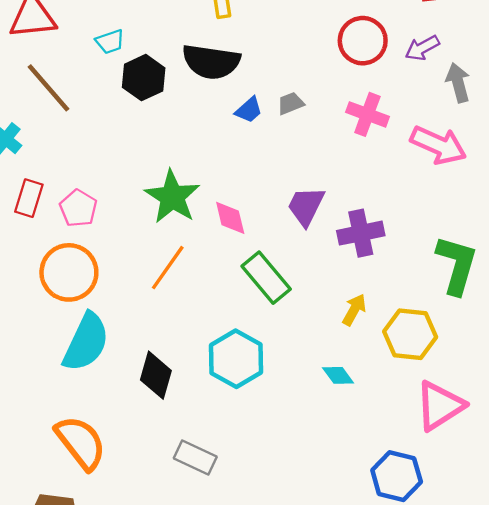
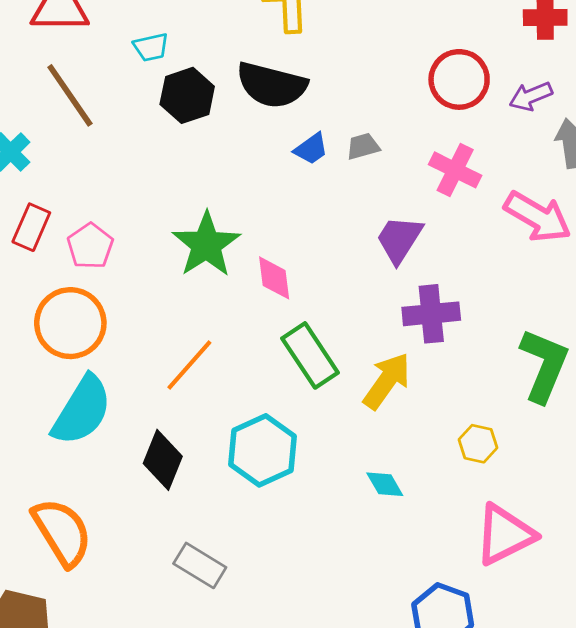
purple trapezoid: (306, 206) -> (399, 239), moved
orange line: (168, 268) -> (189, 365), moved
yellow arrow: (354, 310) -> (387, 381), moved, size x1.5
yellow hexagon: (410, 334) -> (478, 444), size x0.6

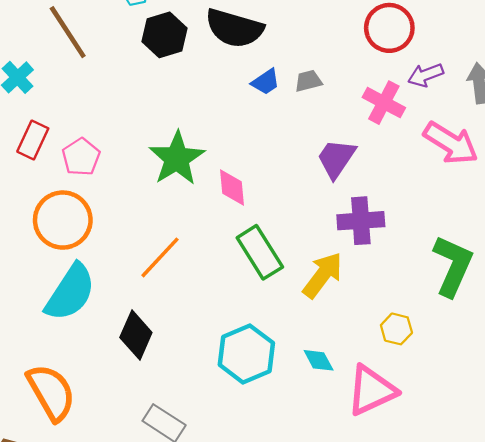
purple arrow: (531, 96) -> (426, 75), moved
cyan hexagon: (262, 450) -> (246, 354), moved
pink triangle: (505, 535) -> (371, 390), moved

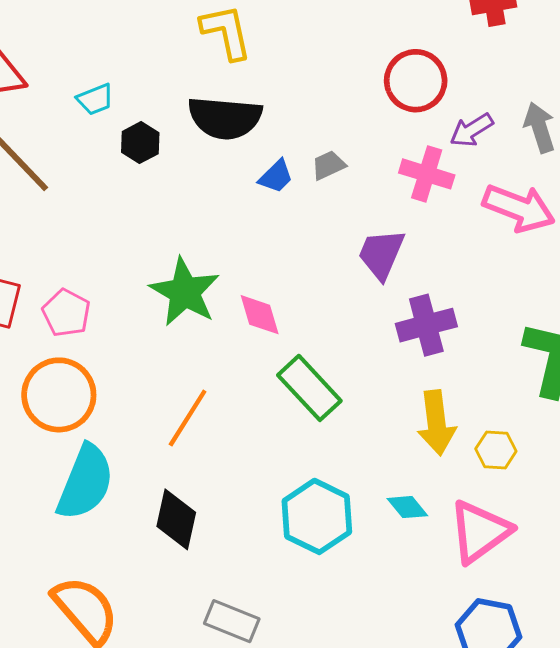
black hexagon: (165, 35) -> (140, 143), size x0.7
yellow arrow: (323, 275) -> (436, 423), moved, turned 147

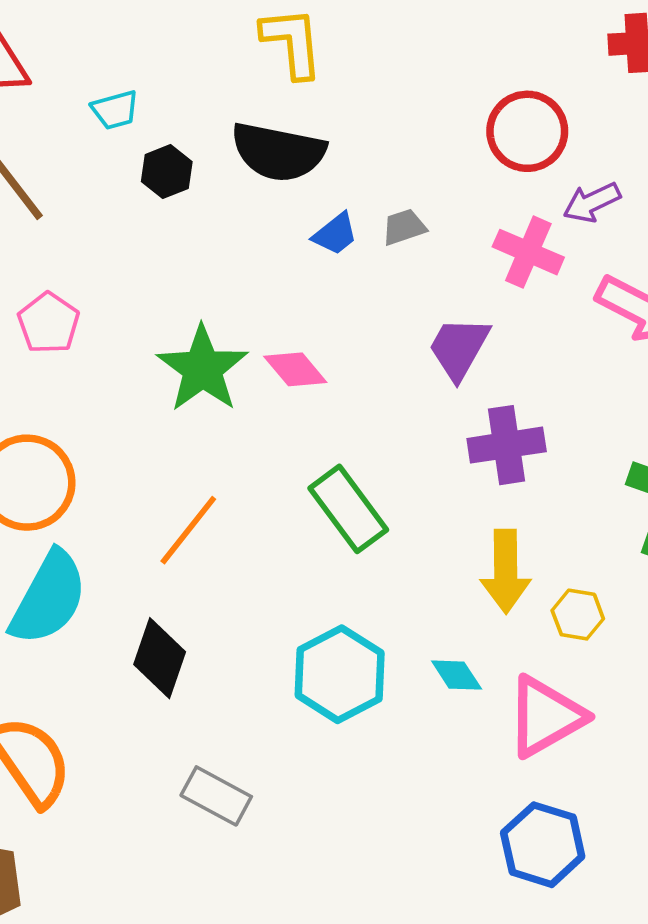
pink pentagon: (66, 313) -> (49, 323), moved
pink diamond: (260, 315) -> (295, 369), moved, turned -30

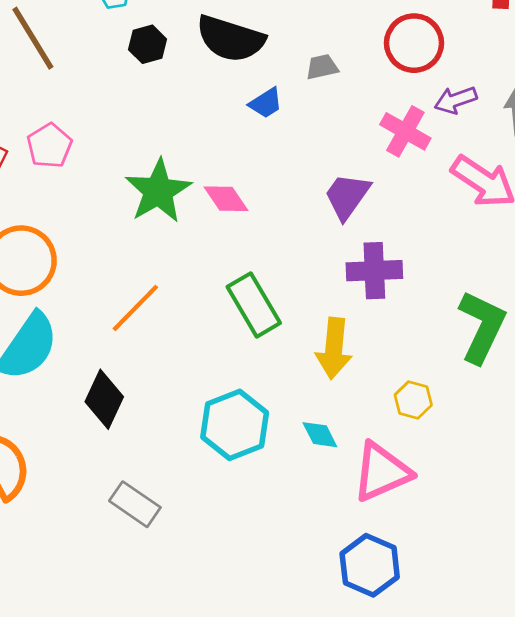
gray trapezoid: (404, 227) -> (322, 67), moved
yellow arrow: (506, 571) -> (334, 348), moved

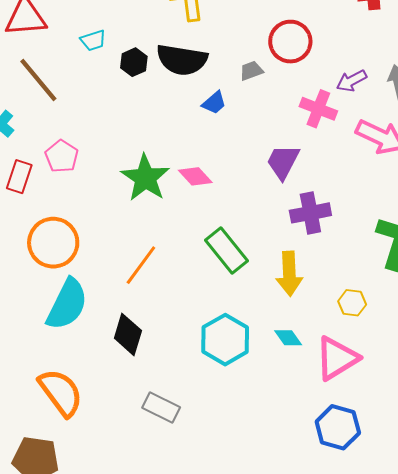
red circle: (414, 43) -> (290, 42), moved
black hexagon: (148, 44) -> (134, 62), moved

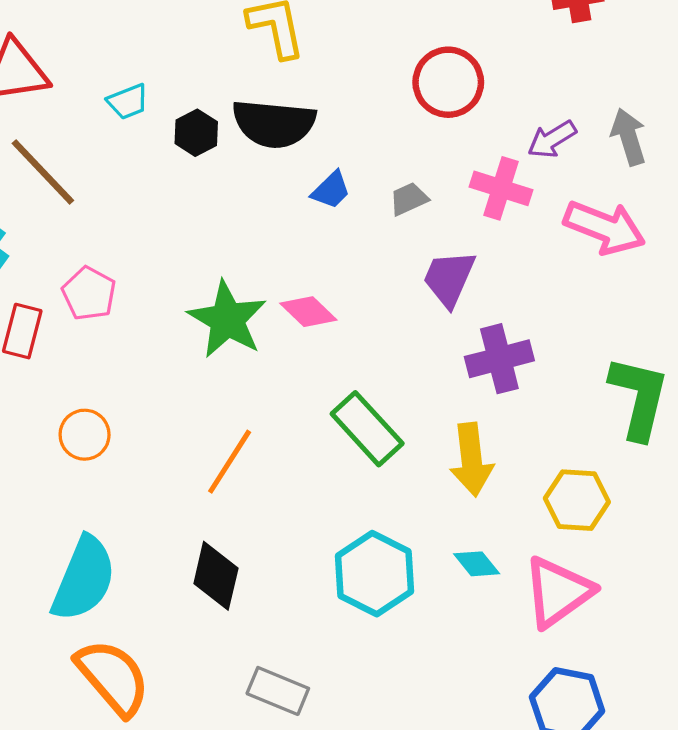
gray trapezoid: (251, 71) -> (409, 199), moved
orange circle: (53, 243) -> (85, 435), size x0.6
yellow hexagon: (352, 303) -> (577, 500), size x1.4
cyan semicircle: (67, 304) -> (84, 579), moved

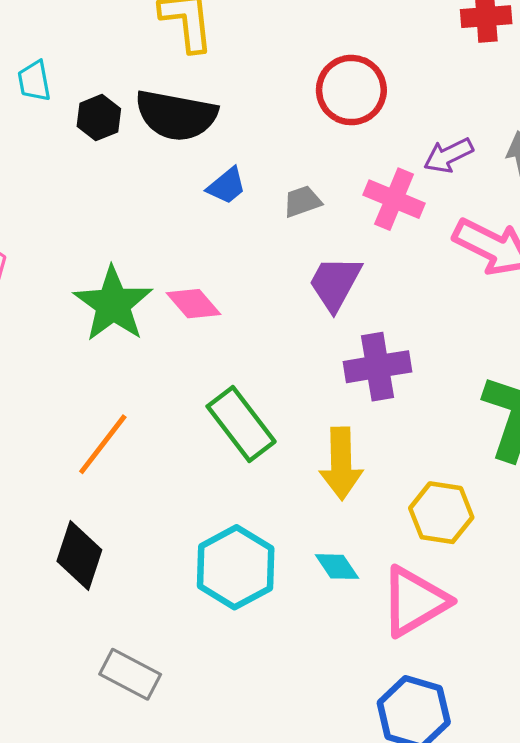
cyan trapezoid: (128, 102) -> (34, 81), turned 96

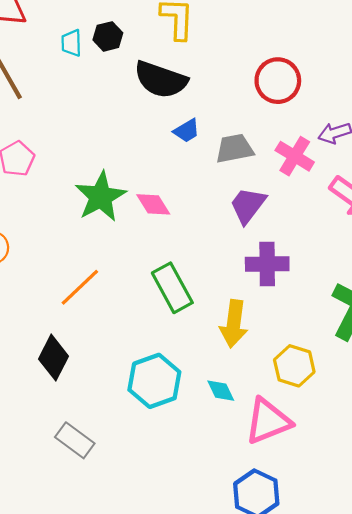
black hexagon: (99, 118) -> (108, 36), moved
gray trapezoid: (302, 201) -> (235, 148), size x1.5

